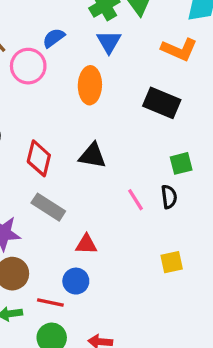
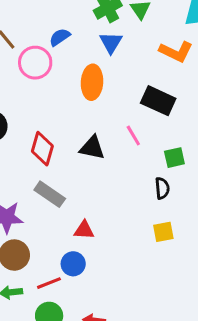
pink line: (135, 200) -> (133, 135), moved
yellow square: (172, 262) -> (163, 232), moved
red line: (50, 303) -> (49, 283), turned -35

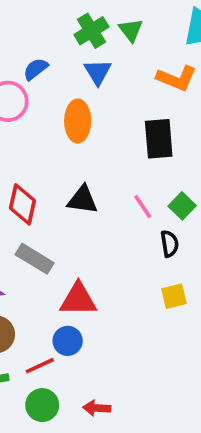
black rectangle: (158, 101) -> (159, 139), turned 64
pink line: (133, 135) -> (143, 207), moved
green square: (174, 158) -> (182, 206), turned -30
red triangle: (84, 230) -> (78, 299), size x1.5

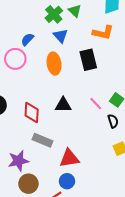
black rectangle: (159, 139) -> (88, 60), moved

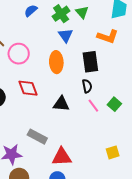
blue semicircle: (27, 39) -> (31, 11), moved
red diamond: (32, 112) -> (28, 88), moved, turned -30
black semicircle: (113, 121) -> (87, 86), moved

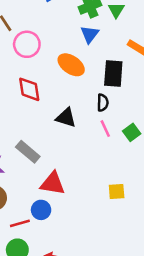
orange ellipse: (56, 62) -> (71, 65), turned -65

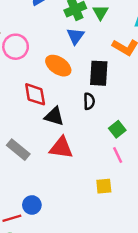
red diamond: (29, 89) -> (35, 94), moved
pink line: (105, 129) -> (118, 155), moved
red triangle: (53, 183) -> (61, 148), moved

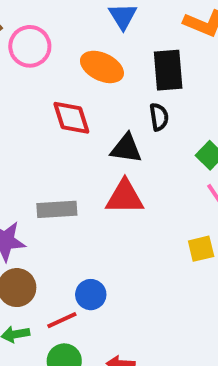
black triangle: (54, 116) -> (126, 148), moved
gray rectangle: (18, 150) -> (57, 209), turned -35

